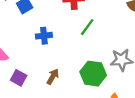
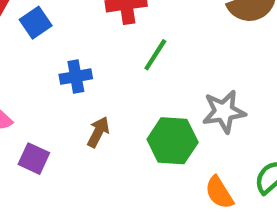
brown arrow: (53, 77) -> (98, 132), moved

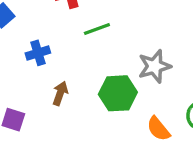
green line: (155, 55) -> (97, 29), turned 44

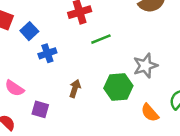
blue cross: (38, 53) -> (47, 53), moved

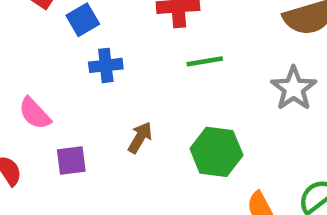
gray star: (145, 66) -> (294, 88), moved, turned -30
purple square: (40, 109) -> (71, 161), turned -36

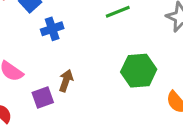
brown arrow: (140, 138) -> (66, 81), moved

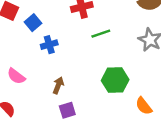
purple square: (43, 97) -> (67, 110), moved

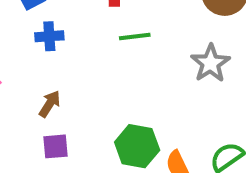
green hexagon: (115, 80) -> (137, 146), moved

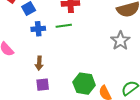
green line: (135, 36) -> (64, 26), moved
brown arrow: (50, 104) -> (39, 63), turned 152

